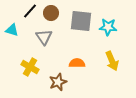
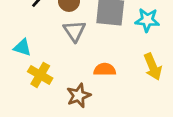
cyan triangle: (12, 30) -> (22, 47), moved
gray triangle: (44, 37) -> (74, 31), moved

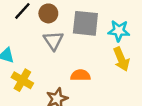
yellow arrow: (153, 67) -> (121, 59), moved

